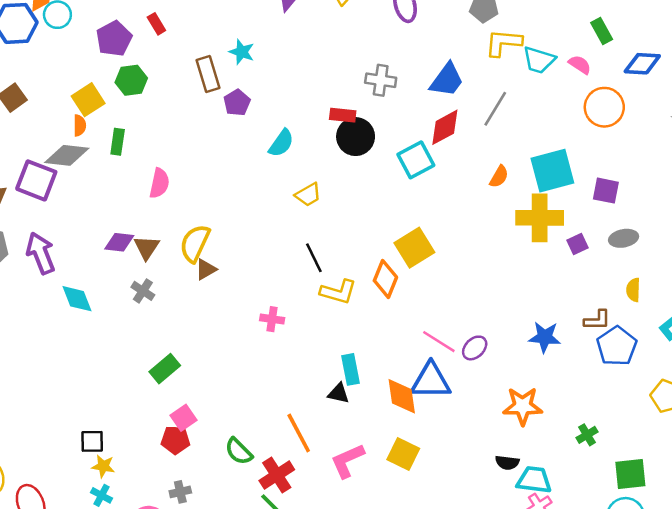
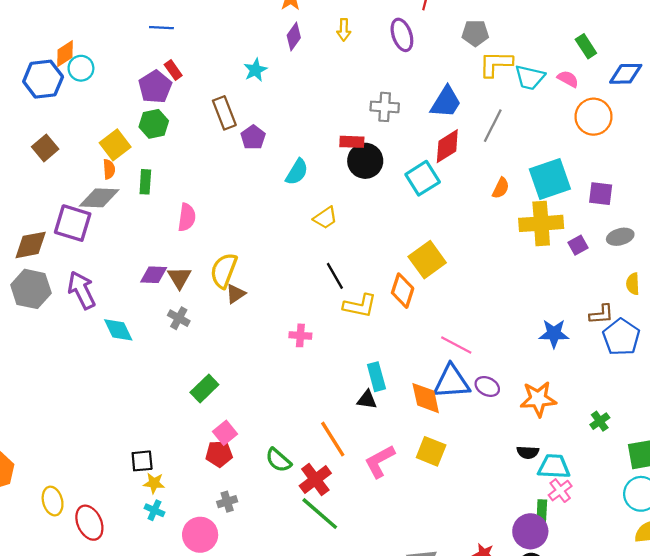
purple pentagon: (114, 39) -> (155, 87), moved
cyan star: (242, 52) -> (255, 70), moved, turned 30
purple ellipse: (475, 348) -> (487, 386), moved, turned 75

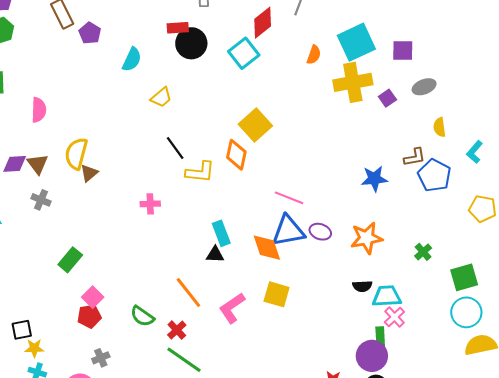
red cross: (315, 480) -> (177, 330), size x0.7

